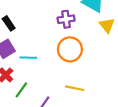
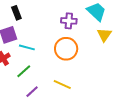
green line: (21, 90) -> (24, 71), moved

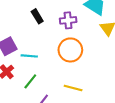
black rectangle: (16, 13) -> (37, 16), moved

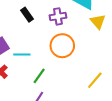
green line: (30, 81) -> (39, 76), moved
yellow line: (73, 88) -> (95, 80), moved, turned -60

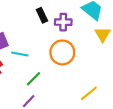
black rectangle: (27, 15) -> (42, 15), moved

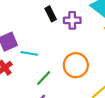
orange circle: (62, 52) -> (76, 65), moved

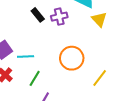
green line: (44, 78) -> (35, 78), moved

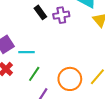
orange circle: (72, 58) -> (70, 79), moved

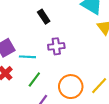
purple cross: (61, 15) -> (56, 46), moved

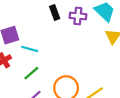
purple cross: (56, 46) -> (78, 16), moved

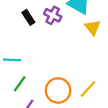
purple cross: (78, 16) -> (53, 15), turned 35

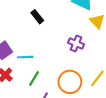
purple cross: (53, 15) -> (76, 44), moved

